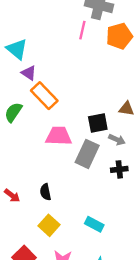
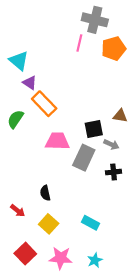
red arrow: (12, 196) -> (18, 211), moved

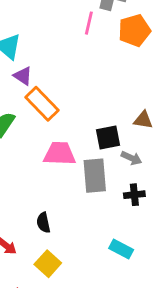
gray rectangle: (84, 158) -> (95, 176), turned -30
cyan rectangle: (90, 223) -> (121, 249), moved

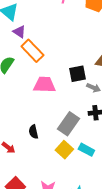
gray rectangle: (95, 176) -> (68, 124), moved, turned 40
yellow square: (48, 264) -> (64, 150), moved

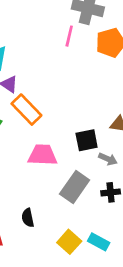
gray rectangle: (68, 124) -> (75, 187), moved

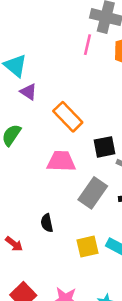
orange rectangle: (26, 110) -> (68, 117), moved
yellow square: (69, 242) -> (87, 247), turned 35

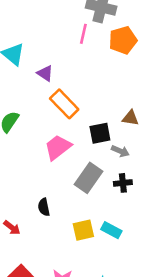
purple triangle: (28, 92) -> (45, 73), moved
pink trapezoid: (61, 161) -> (58, 147), turned -40

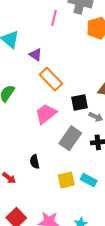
pink line: (83, 34) -> (54, 18), moved

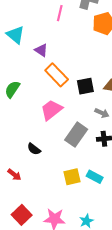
black square: (79, 103) -> (85, 86), moved
black semicircle: (35, 162) -> (34, 149), moved, turned -40

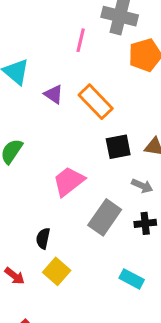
orange rectangle: (57, 75) -> (96, 102), moved
black semicircle: (34, 149) -> (43, 238), turned 64
yellow square: (72, 177) -> (57, 271), moved, turned -36

